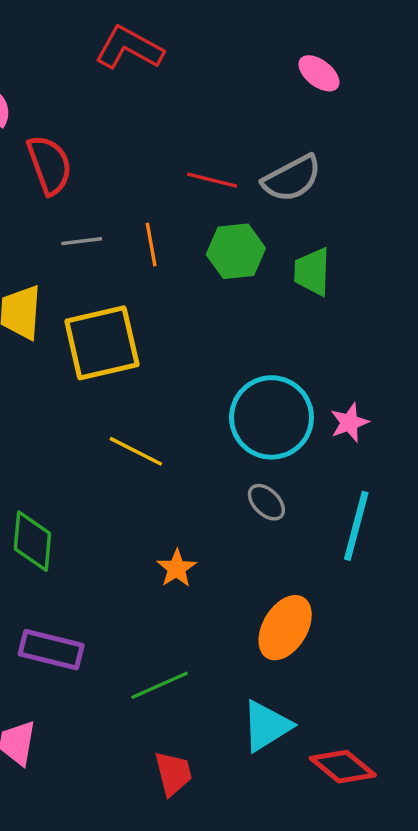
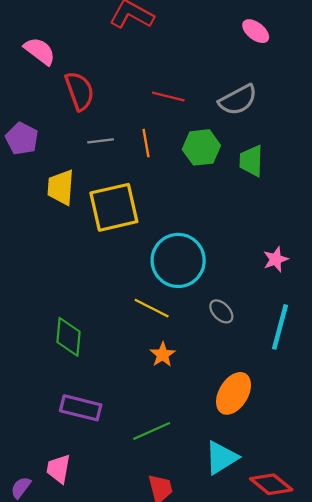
red line: (212, 180) -> (168, 96), moved
cyan circle: (271, 417) -> (178, 260), moved
yellow line: (136, 451) -> (152, 308), moved

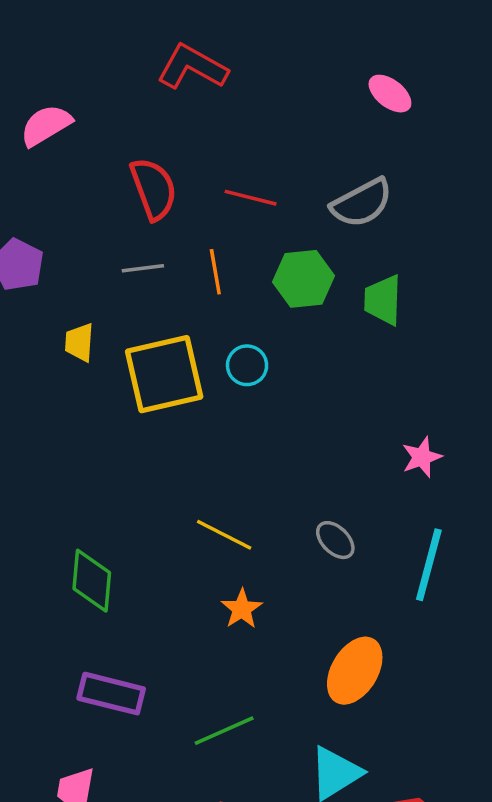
pink semicircle: (40, 51) -> (46, 125), turned -68
red semicircle: (80, 91) -> (154, 189), moved
yellow trapezoid: (61, 187) -> (79, 342), size x0.7
cyan circle: (178, 260) -> (247, 365), moved, size x0.5

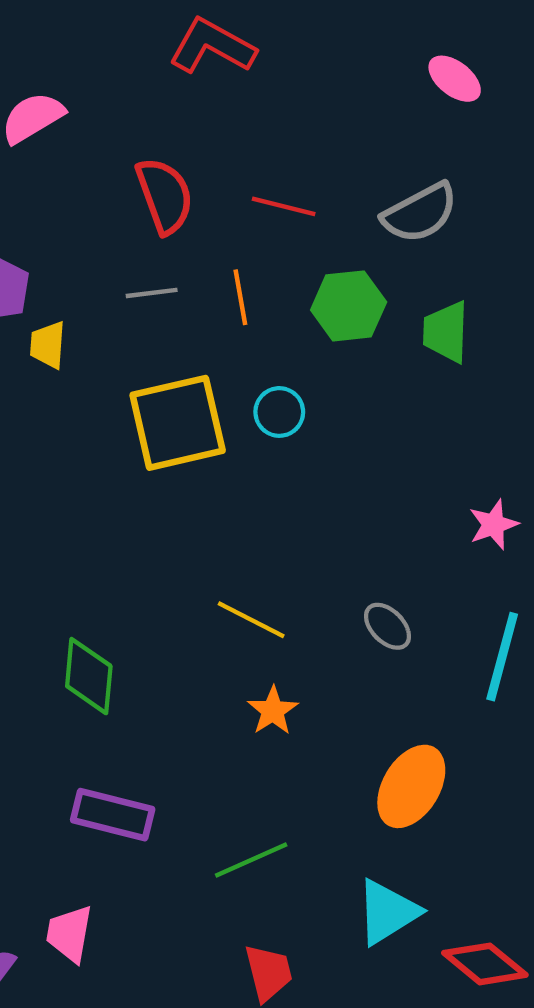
yellow trapezoid: (79, 342) -> (48, 345), moved

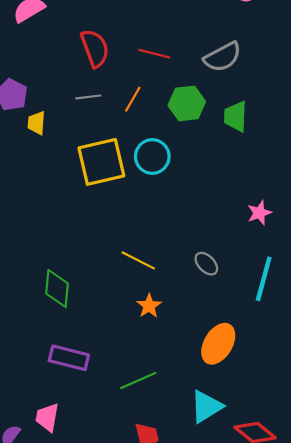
orange line: (240, 297) -> (133, 99), turned 40
cyan circle: (279, 412) -> (152, 157), size x1.4

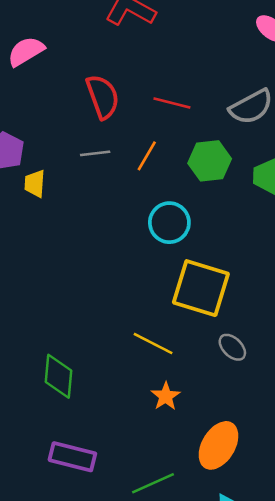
yellow square: (101, 162) -> (201, 288), moved, turned 30
orange ellipse: (218, 344) -> (218, 445), moved

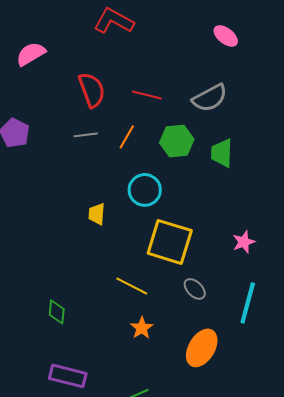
yellow trapezoid: (35, 184) -> (97, 214), moved
green diamond: (59, 376) -> (57, 312), size x0.7
orange ellipse: (218, 445) -> (202, 348), moved

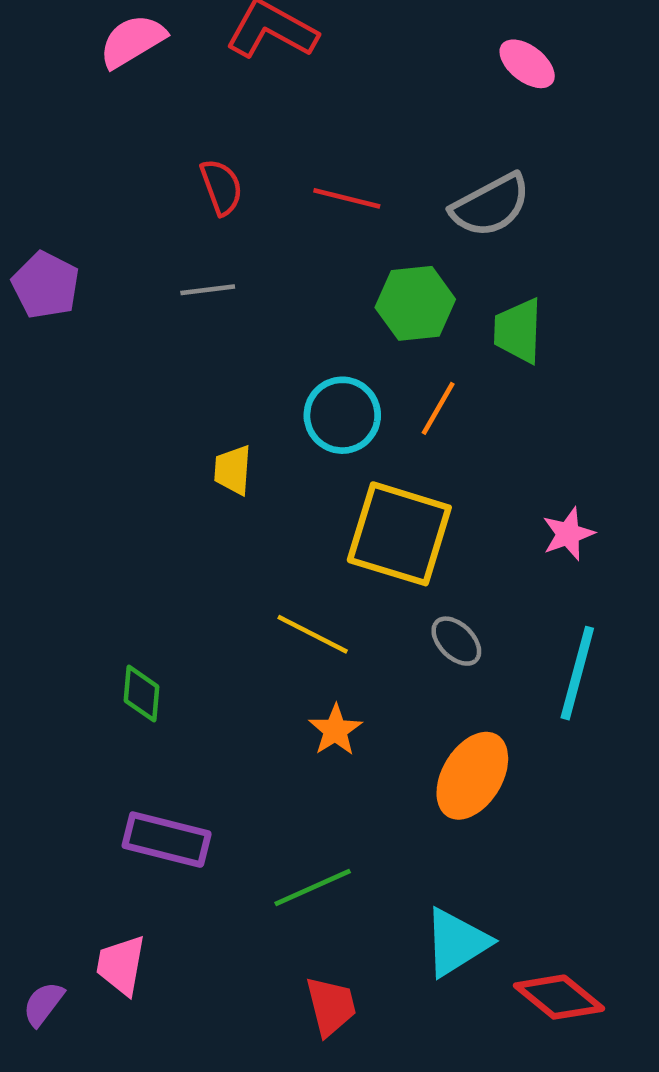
pink semicircle: (31, 54) -> (132, 41), moved
red semicircle: (92, 90) -> (221, 187), size x0.7
orange line: (127, 137) -> (438, 408), moved

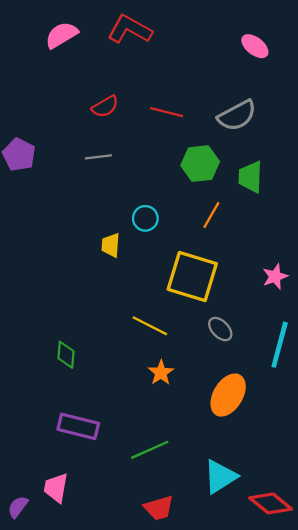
red semicircle: (221, 187) -> (105, 107), turned 80
cyan circle: (342, 415) -> (145, 218), moved, size x0.7
red trapezoid: (331, 1006) -> (159, 508), turned 88

